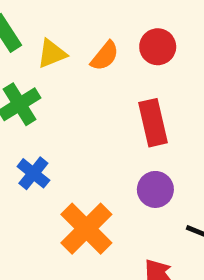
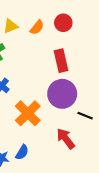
purple circle: (155, 189) -> (62, 94), size x1.6

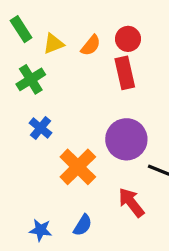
red rectangle: (61, 61) -> (125, 73), moved
blue semicircle: (22, 152) -> (83, 225), moved

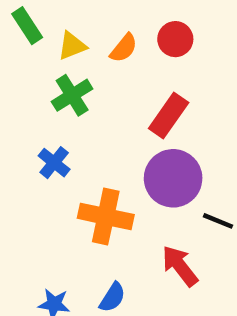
red rectangle: (125, 73) -> (169, 115), moved, turned 48
green cross: (31, 79) -> (72, 95), moved
orange cross: (78, 167) -> (106, 216), turned -33

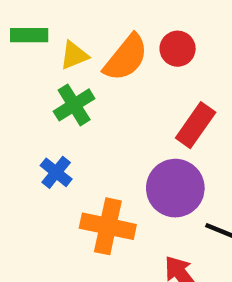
green rectangle: (27, 26) -> (29, 35), turned -57
orange semicircle: (124, 48) -> (126, 58), size x1.6
red rectangle: (169, 115) -> (196, 125), moved

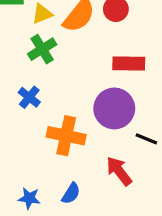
red rectangle: (196, 125) -> (129, 64), turned 56

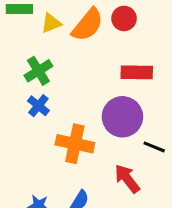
green cross: (42, 49) -> (38, 71), moved

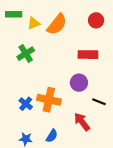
red circle: (124, 18) -> (96, 20), moved
blue cross: (38, 106) -> (26, 104), moved
purple circle: (122, 117) -> (79, 83), size x0.7

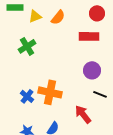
orange semicircle: (57, 24) -> (58, 17), size x0.7
red rectangle: (88, 55) -> (89, 36), moved
purple circle: (79, 83) -> (92, 70), moved

